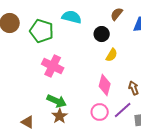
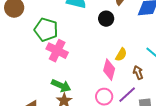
green pentagon: (42, 31) -> (46, 30), moved
yellow semicircle: (112, 55) -> (121, 55), moved

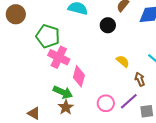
yellow semicircle: (121, 55) -> (123, 61), turned -80
pink diamond: (109, 70) -> (79, 76), moved

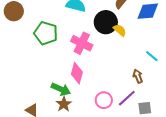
black circle: (108, 25) -> (106, 22), size x1.5
pink cross: (59, 57) -> (82, 43), moved
yellow semicircle: (123, 61) -> (120, 30), moved

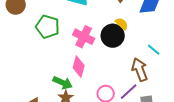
black circle: (106, 22) -> (113, 36), moved
brown arrow: (138, 76) -> (140, 70), size x1.6

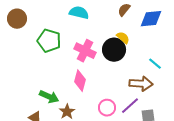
brown arrow: (140, 70) -> (141, 84), turned 115
green arrow: (63, 83) -> (49, 97), moved

